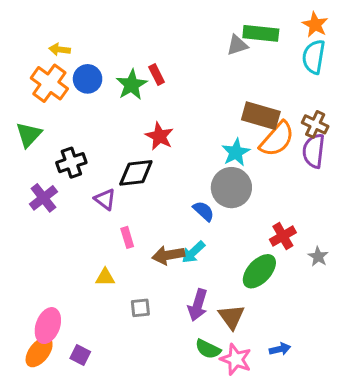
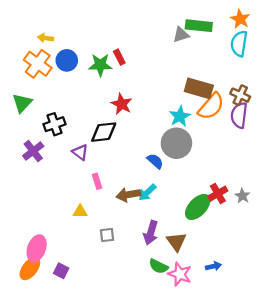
green star: (132, 85) -> (100, 65), turned 30
red cross: (283, 236) -> (218, 194), moved

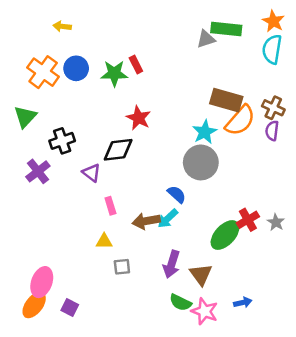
yellow arrow: (46, 38) -> (62, 26), moved
purple semicircle: (239, 115) -> (272, 131), size x0.7
blue semicircle: (155, 161) -> (177, 194), moved
yellow triangle: (80, 211) -> (104, 241), moved

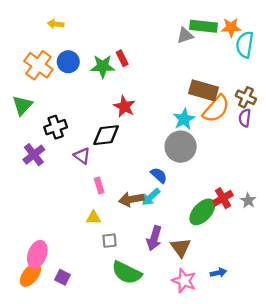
orange star: (273, 21) -> (231, 27), moved, turned -30
green semicircle: (180, 302) -> (127, 273), moved, size x1.5

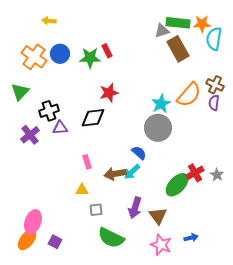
brown rectangle: (203, 90) -> (178, 49), moved, turned 45
red star: (124, 106) -> (109, 93), turned 30
purple triangle: (82, 156) -> (60, 128), moved, turned -42

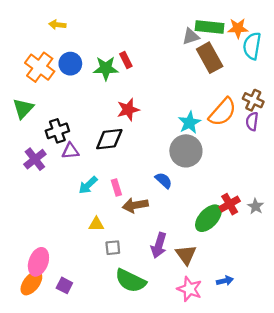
pink rectangle: (87, 162) -> (116, 187), moved
cyan arrow: (132, 172) -> (88, 185), moved

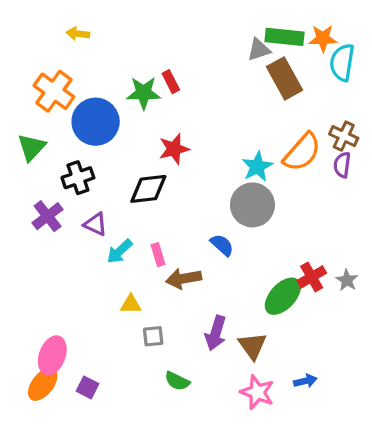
blue circle: (70, 64) -> (96, 122), moved, size x1.5
purple triangle: (70, 151) -> (96, 224), moved, turned 30
green semicircle: (131, 281) -> (177, 381), size x0.6

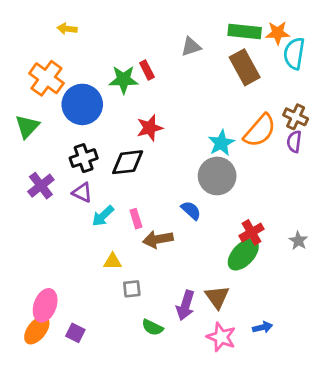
gray triangle: (259, 50) -> (191, 47), moved
black cross: (78, 178) -> (84, 158), moved
red cross: (312, 277) -> (252, 232), moved
purple arrow: (216, 333) -> (185, 305), moved

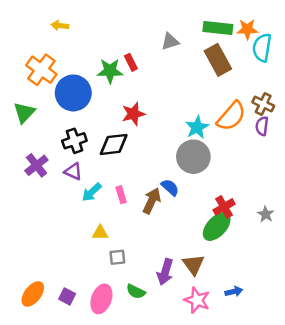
brown arrow: (158, 239) -> (152, 201), moved, turned 125
pink ellipse: (45, 305) -> (101, 299), moved

